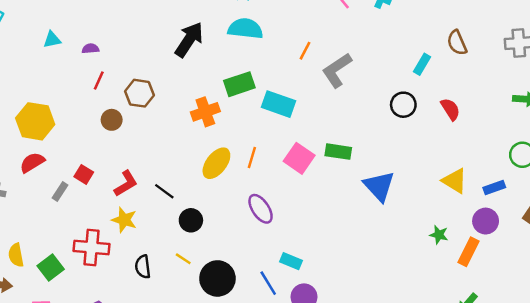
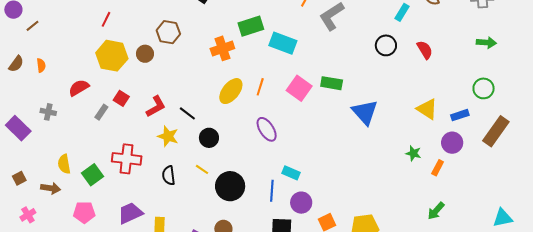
red line: (99, 80) -> (106, 19), moved
yellow hexagon: (35, 121) -> (112, 56), moved
yellow star: (124, 220) -> (168, 136), moved
orange rectangle: (468, 252) -> (438, 168), size x0.7
blue line: (268, 283) -> (272, 191), turned 35

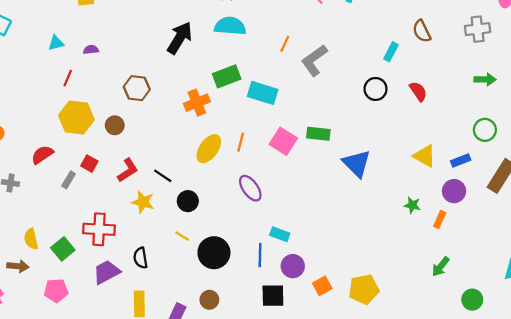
brown circle: (145, 54) -> (115, 125), moved
black semicircle: (169, 175) -> (141, 258), moved
purple trapezoid: (130, 213) -> (107, 272), moved

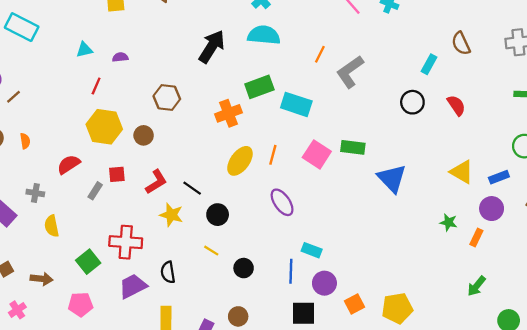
red square: (89, 164) -> (117, 174), turned -35
yellow semicircle: (31, 239) -> (52, 226), moved
black circle: (214, 253) -> (244, 268), size x0.6

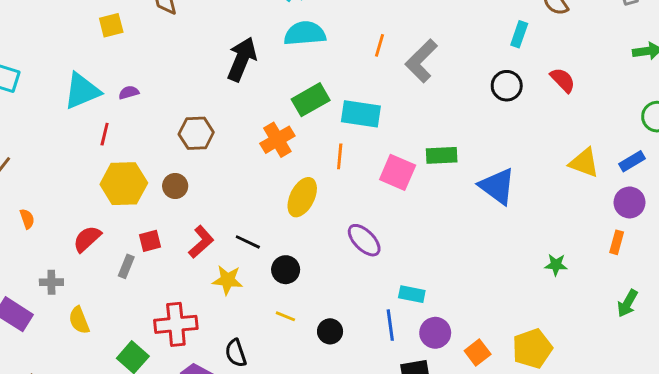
cyan triangle: (84, 50) -> (82, 91), size x1.8
orange line: (273, 155) -> (340, 156), moved
green star: (448, 222) -> (556, 265), moved

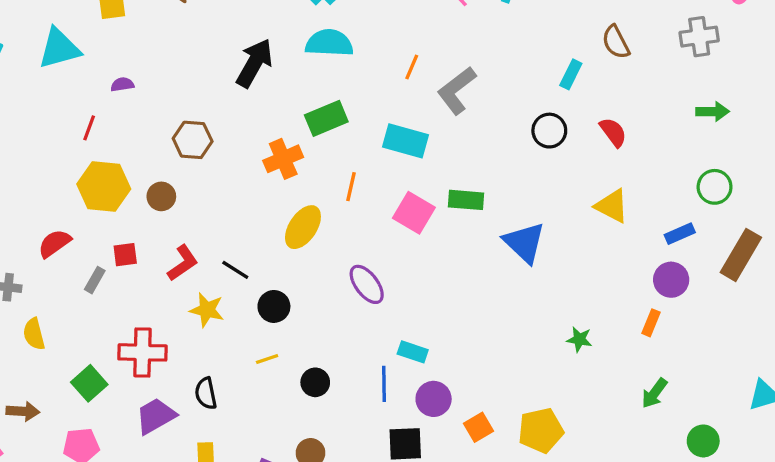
cyan triangle: (82, 91) -> (59, 48), moved
cyan rectangle: (361, 114) -> (405, 141), moved
yellow triangle: (584, 163) -> (612, 206), moved
yellow line: (285, 316) -> (267, 359), turned -48

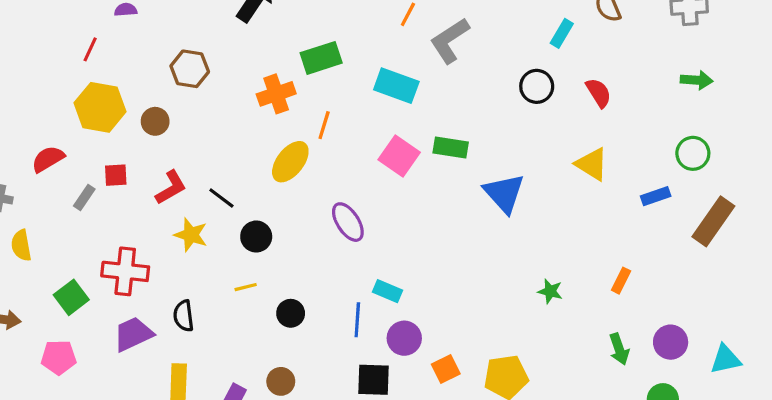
orange line: (351, 187) -> (324, 125), moved
purple circle: (671, 280) -> (671, 342), moved
green arrow: (654, 393) -> (619, 349), turned -60

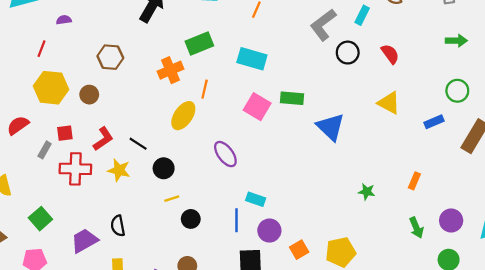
gray L-shape: (450, 40) -> (323, 25), moved
red cross: (125, 271) -> (75, 169), moved
yellow line: (246, 287) -> (172, 199), moved

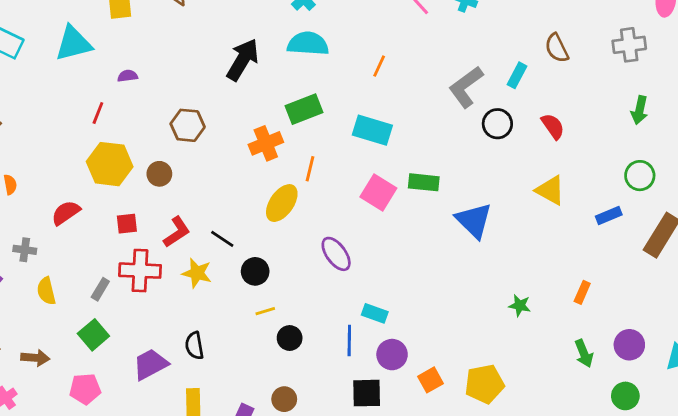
green arrow: (456, 41) -> (639, 110), turned 102
gray rectangle: (45, 150) -> (100, 289), moved

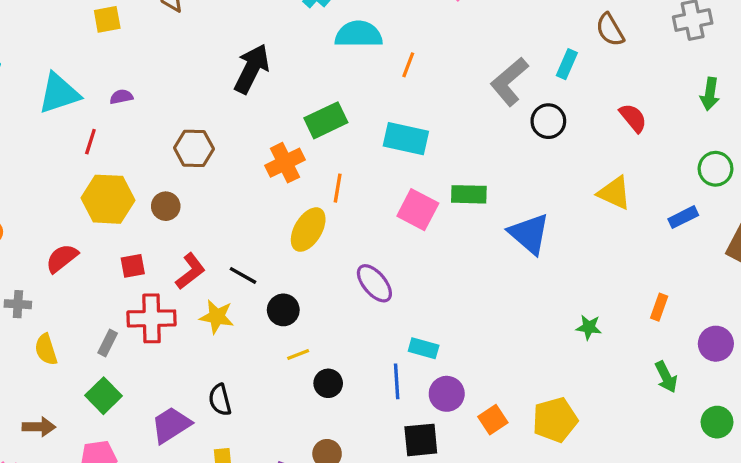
cyan triangle: (73, 43) -> (59, 93), moved
cyan semicircle: (308, 44) -> (359, 34), moved
red semicircle: (553, 126) -> (633, 118), moved
purple circle: (629, 345) -> (716, 344), moved

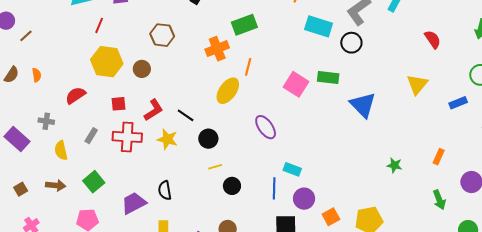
black circle: (548, 121) -> (351, 43), moved
cyan rectangle: (406, 139) -> (319, 26), moved
yellow triangle: (614, 193) -> (417, 84), turned 40
gray rectangle: (108, 343) -> (91, 136), moved
brown arrow: (39, 427) -> (56, 185), moved

